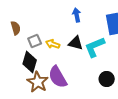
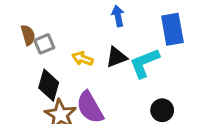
gray square: (35, 41) -> (44, 44), moved
black triangle: (76, 43) -> (116, 57), turned -35

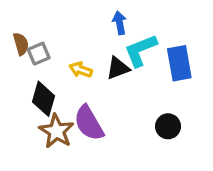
blue rectangle: (172, 29) -> (179, 63), moved
cyan L-shape: (144, 63) -> (141, 50), moved

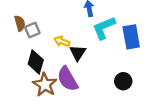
black triangle: (118, 68) -> (78, 53), moved, turned -36

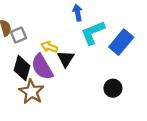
blue rectangle: (131, 37) -> (121, 42), turned 50
purple semicircle: (68, 79) -> (42, 67), moved

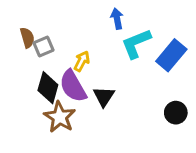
yellow arrow: (49, 47) -> (82, 61), turned 98
black triangle: (66, 59) -> (104, 96), moved
black circle: (113, 88) -> (176, 113), moved

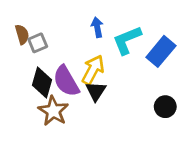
blue arrow: (117, 19) -> (97, 27), moved
yellow arrow: (82, 61) -> (93, 70), moved, size x1.5

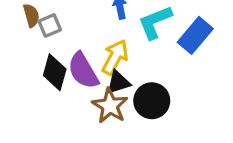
black triangle: (96, 91) -> (118, 82), turned 40
black circle: (165, 107) -> (152, 101), moved, size x1.4
brown star: (53, 111) -> (110, 106), moved

